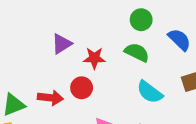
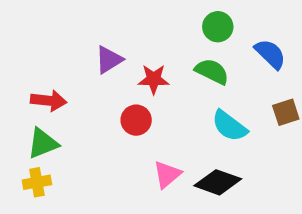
red arrow: (50, 98) -> (49, 101), moved

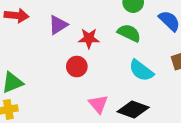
red arrow: (49, 101) -> (16, 16), moved
pink triangle: (167, 174) -> (98, 104), turned -30

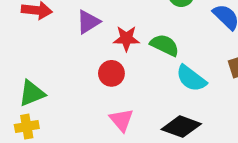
green semicircle: (129, 33) -> (165, 45), moved
pink triangle: (98, 104) -> (121, 120), moved

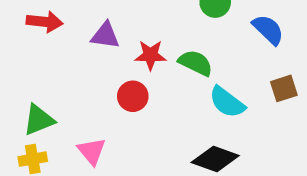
purple triangle: (88, 22) -> (105, 35), turned 40
pink triangle: (121, 120) -> (92, 151), moved

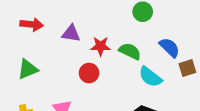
blue semicircle: (268, 30) -> (169, 47), moved
green triangle: (39, 120) -> (28, 69), moved

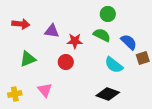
green semicircle: (130, 51) -> (102, 35), moved
green triangle: (28, 69) -> (28, 59), moved

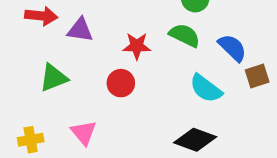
purple triangle: (52, 31) -> (80, 30), moved

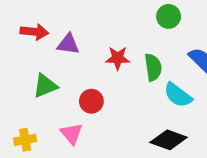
green semicircle: (185, 35) -> (153, 67), moved, turned 56
red circle: (121, 83) -> (91, 101), moved

